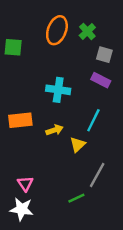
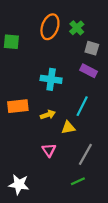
yellow triangle: (78, 145) -> (68, 128), turned 32
pink triangle: (25, 184) -> (49, 150), moved
green line: (76, 198) -> (78, 181), moved

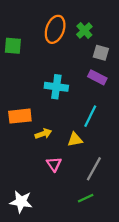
yellow arrow: (48, 115) -> (43, 134), moved

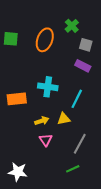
orange ellipse: (55, 29) -> (45, 40), moved
cyan cross: (56, 87) -> (48, 87), moved
yellow arrow: (43, 134) -> (42, 121), moved

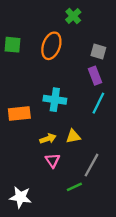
green cross: (72, 26) -> (73, 16), moved
purple rectangle: (83, 66) -> (95, 76), turned 42
cyan line: (77, 99) -> (98, 103), moved
green line: (73, 169) -> (74, 187), moved

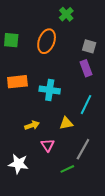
cyan line: (98, 103) -> (86, 105), moved
orange rectangle: (19, 113) -> (17, 82), moved
yellow arrow: (48, 139) -> (32, 125), moved
white star: (20, 197) -> (18, 164), moved

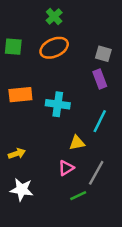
green cross: (66, 14) -> (54, 17), moved
orange ellipse: (47, 41) -> (54, 48), turned 45
yellow arrow: (32, 125) -> (17, 154), moved
pink triangle: (48, 145) -> (66, 168), moved, turned 32

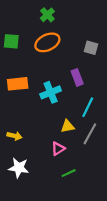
purple rectangle: (100, 79) -> (77, 77), moved
cyan cross: (58, 104) -> (51, 92), turned -30
yellow arrow: (17, 154) -> (14, 136), turned 32
gray line: (96, 173) -> (90, 134), moved

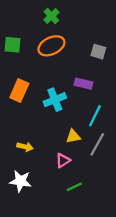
purple rectangle: (77, 77) -> (84, 84), turned -56
orange rectangle: (18, 84) -> (19, 91), turned -60
yellow arrow: (14, 136) -> (25, 147), moved

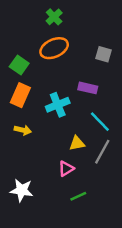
green square: (12, 45) -> (19, 65), moved, turned 30
cyan line: (95, 116) -> (100, 122), turned -70
yellow arrow: (25, 147) -> (23, 130), moved

